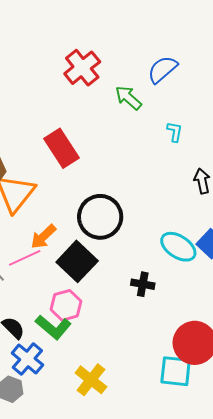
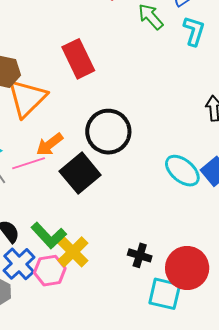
cyan L-shape: (175, 132) -> (194, 31), moved, size x1.4
black cross: (143, 284) -> (140, 255), moved
pink hexagon: (66, 305) -> (50, 271), moved
yellow cross: (91, 380) -> (73, 252), moved

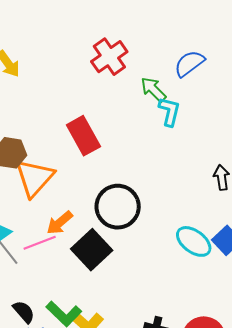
cyan L-shape: (194, 31) -> (169, 112), moved

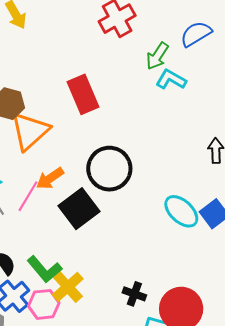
green arrow: (153, 90) -> (157, 56), turned -108
cyan L-shape: (169, 112) -> (171, 79), turned -80
pink line: (40, 243) -> (28, 196), turned -44

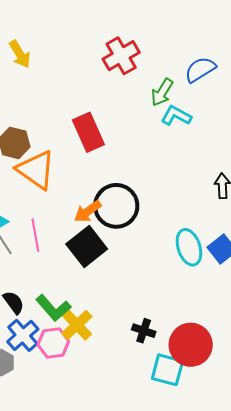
orange triangle: (30, 131) -> (36, 170), turned -42
orange arrow: (50, 178) -> (88, 211), moved
pink line: (28, 196) -> (35, 235), turned -40
cyan ellipse: (181, 211) -> (189, 247), turned 30

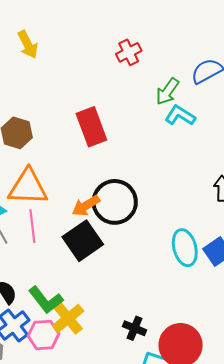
red cross: (121, 56) -> (129, 52), size x0.7
orange triangle: (36, 170) -> (28, 187), moved, turned -36

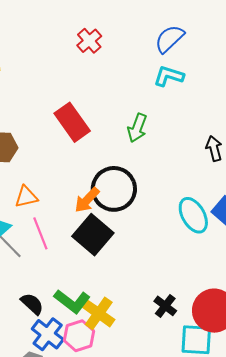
green arrow: (167, 91) -> (137, 128), moved
cyan L-shape: (180, 116) -> (169, 76), moved
orange triangle: (28, 187) -> (26, 197), size x0.6
black cross: (134, 328) -> (165, 306), turned 30

